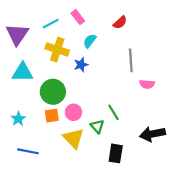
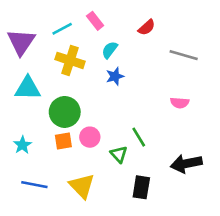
gray line: (131, 60) -> (184, 55), moved, turned -70
blue star: (81, 65) -> (115, 76), moved
yellow triangle: (73, 138) -> (82, 186), moved

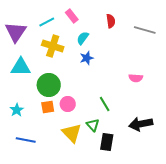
red semicircle: (147, 27) -> (111, 21), turned -56
gray line: (184, 55) -> (145, 30), moved
green triangle: (119, 154) -> (93, 125), moved
yellow triangle: (82, 186) -> (72, 133), moved

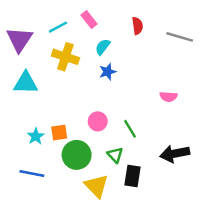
green circle: (49, 85) -> (77, 155), moved
pink circle: (68, 104) -> (98, 121), moved
cyan star: (17, 110) -> (36, 136), moved
yellow triangle: (72, 133) -> (96, 186), moved

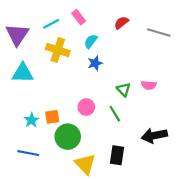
red semicircle: (137, 26) -> (121, 23), turned -120
green triangle: (115, 155) -> (124, 90), moved

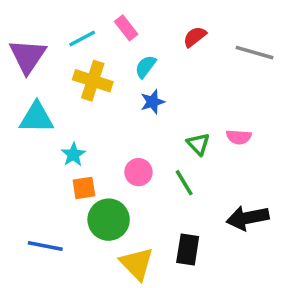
cyan star: (32, 120) -> (73, 155), moved

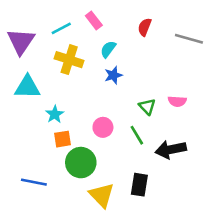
red semicircle: (195, 37) -> (145, 27), turned -30
black arrow: (248, 218) -> (171, 149), moved

